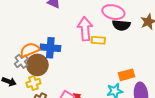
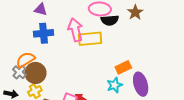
yellow rectangle: (98, 40) -> (90, 39), size x1.6
blue cross: (50, 48) -> (44, 33), moved

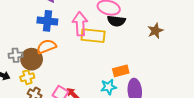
brown star: (135, 12) -> (155, 31), moved
orange semicircle: (25, 60) -> (46, 47), moved
gray cross: (19, 72) -> (16, 55), turned 32

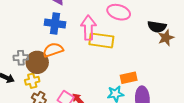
black semicircle: (116, 21) -> (157, 27), moved

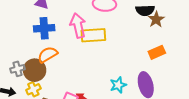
orange rectangle: (129, 78) -> (157, 52), moved

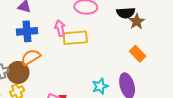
pink arrow: (78, 25) -> (60, 28), size x0.7
orange rectangle: (157, 52) -> (138, 54), turned 70

